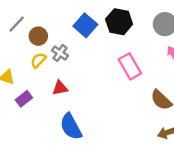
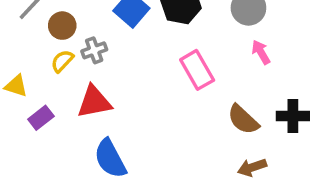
gray cross: (60, 53) -> (94, 50), turned 35
red triangle: (60, 88) -> (94, 102), size x1.5

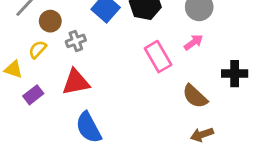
pink arrow: (261, 52) -> (193, 42), moved, turned 84
yellow semicircle: (62, 61) -> (38, 49), moved
black cross: (293, 116) -> (235, 74), moved

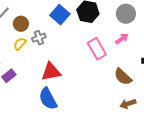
yellow semicircle: (38, 49) -> (20, 44), moved
red triangle: (76, 82) -> (51, 72), moved

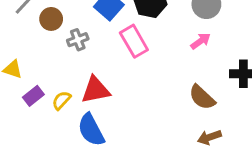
yellow semicircle: (20, 44) -> (61, 100), moved
pink rectangle: (97, 49) -> (134, 41), moved

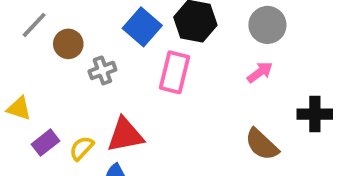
pink rectangle: (134, 41) -> (175, 72), turned 44

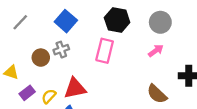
blue square: (142, 27) -> (66, 21), moved
brown circle: (68, 44) -> (41, 58), moved

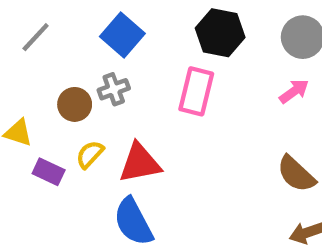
purple rectangle: (27, 93) -> (49, 172), turned 63
yellow semicircle: (49, 96) -> (90, 154), moved

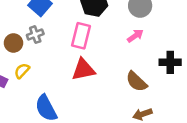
red triangle: (140, 163) -> (83, 70), moved

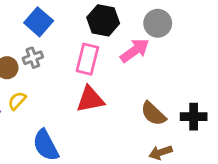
pink arrow: (135, 36) -> (135, 51), moved, size x1.5
black cross: (170, 62) -> (194, 117), moved

